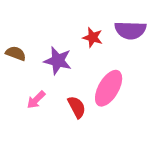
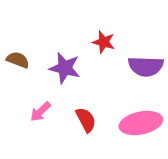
purple semicircle: (130, 30) -> (146, 66), moved
pink ellipse: (109, 88) -> (141, 123), moved, turned 48

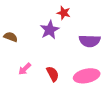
red star: (104, 42) -> (64, 13), moved
purple star: (65, 68) -> (50, 30), moved, turned 30

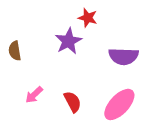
brown semicircle: (11, 37) -> (15, 51), turned -120
pink ellipse: (87, 76) -> (119, 104), turned -35

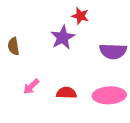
red semicircle: (73, 102) -> (66, 93), turned -60
pink ellipse: (119, 104) -> (109, 95), turned 44

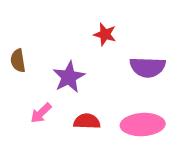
red star: (80, 16) -> (105, 34), moved
purple star: (63, 37) -> (69, 77), moved

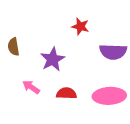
pink arrow: (41, 113) -> (31, 87), turned 78

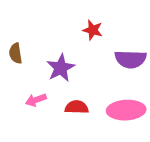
pink arrow: (31, 87) -> (36, 100), turned -54

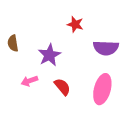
red semicircle: (77, 107) -> (62, 87), turned 48
pink ellipse: (126, 110) -> (102, 89), turned -72

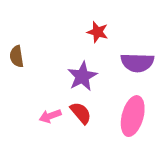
purple star: (49, 55) -> (82, 76), moved
pink arrow: (29, 81) -> (50, 116), moved

